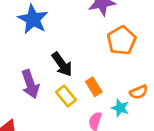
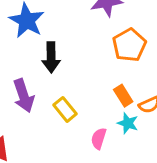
black arrow: (62, 64) -> (51, 57), moved, turned 35
orange rectangle: (94, 87) -> (123, 96), moved

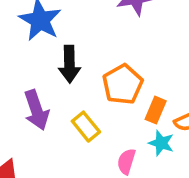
orange pentagon: (129, 45) -> (123, 84), moved
orange rectangle: (123, 96) -> (156, 110), turned 55

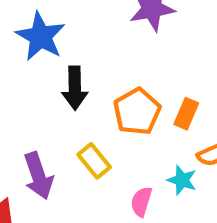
purple arrow: (36, 110) -> (38, 176), moved
orange rectangle: (156, 110) -> (186, 114), moved

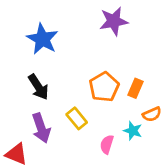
black arrow: (75, 88) -> (38, 87), moved, turned -32

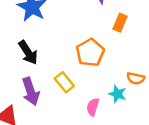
orange rectangle: (136, 88) -> (120, 23), moved
orange semicircle: (152, 114) -> (136, 78), turned 36

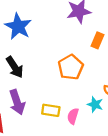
yellow rectangle: (64, 82) -> (51, 110), moved, turned -42

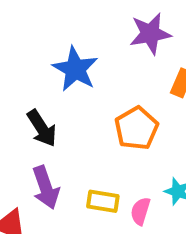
blue star: (18, 26) -> (75, 69), moved

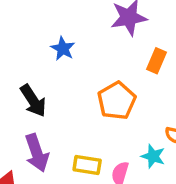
blue star: (75, 69) -> (63, 49), size x0.6

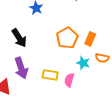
orange rectangle: (157, 61) -> (90, 39), moved
cyan star: (153, 156) -> (83, 63), moved

